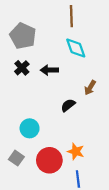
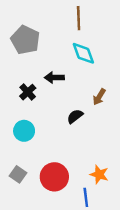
black cross: (22, 68) -> (28, 92), moved
cyan circle: (30, 128) -> (24, 131), moved
orange star: (76, 151) -> (99, 174), moved

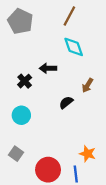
brown line: (79, 18) -> (69, 16), turned 30
gray pentagon: (25, 40) -> (20, 21), moved
red circle: (54, 177) -> (48, 170), moved

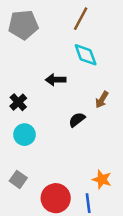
gray pentagon: (20, 21) -> (23, 25), turned -30
black cross: (25, 81) -> (18, 102), moved

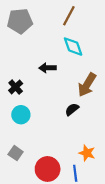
brown arrow: (102, 100) -> (87, 85), size x1.6
black semicircle: (77, 120) -> (72, 109), moved

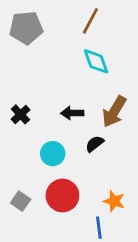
black arrow: (48, 68) -> (72, 113), moved
cyan circle: (21, 115) -> (53, 154), moved
red circle: (48, 169) -> (62, 196), moved

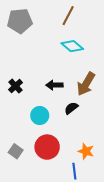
cyan diamond: (96, 61) -> (72, 46), turned -30

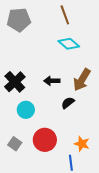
brown line: (68, 16) -> (65, 15), turned -48
black cross: (16, 86) -> (15, 82), size x1.5
cyan circle: (40, 116) -> (26, 110), moved

